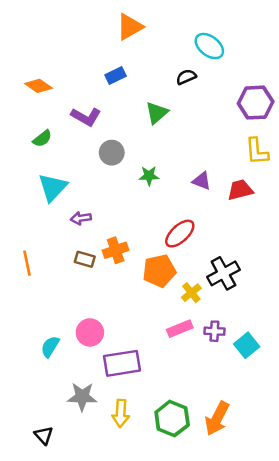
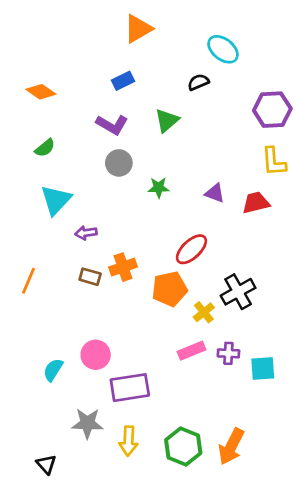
purple L-shape: (86, 117) -> (112, 125), moved
orange line: (27, 263) -> (28, 281), turned 35
cyan square: (247, 345) -> (263, 368), turned 35

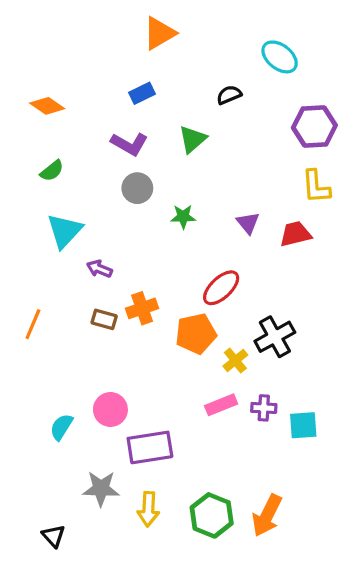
cyan ellipse: (223, 49) -> (280, 57), moved
purple triangle: (215, 193) -> (248, 223), turned 30
purple arrow: (86, 233) -> (99, 269), turned 30

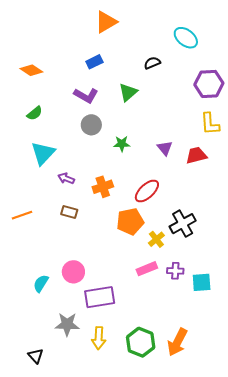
orange cross: (142, 308) -> (103, 187), moved
orange line: (33, 324) -> (22, 215), turned 48

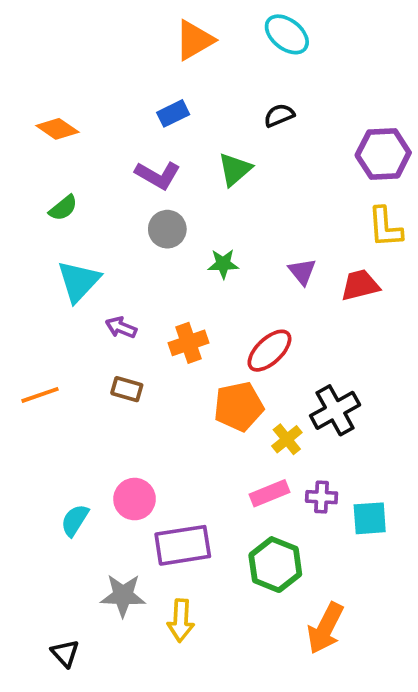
cyan ellipse: (186, 38) -> (287, 34), moved
green hexagon: (141, 342) -> (275, 565), moved

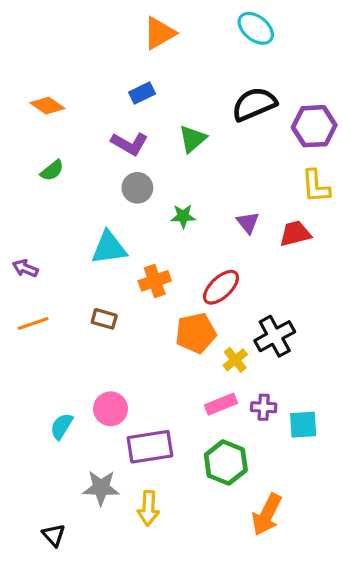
cyan ellipse: (287, 34) -> (256, 28), moved
black semicircle: (279, 115) -> (254, 104), moved, size x1.8
cyan triangle: (79, 281) -> (109, 248), moved, turned 39
purple arrow: (121, 327) -> (25, 268), moved

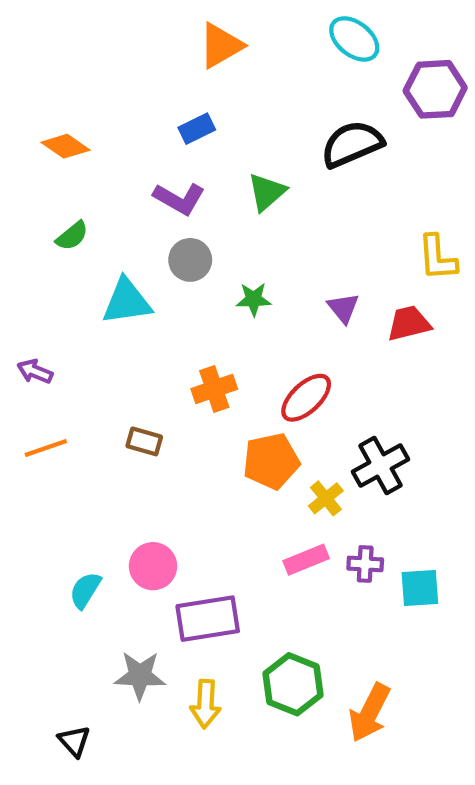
purple hexagon: (314, 126) -> (435, 89), moved
cyan triangle: (109, 248) -> (127, 301), moved
green hexagon: (226, 463) -> (293, 684), moved

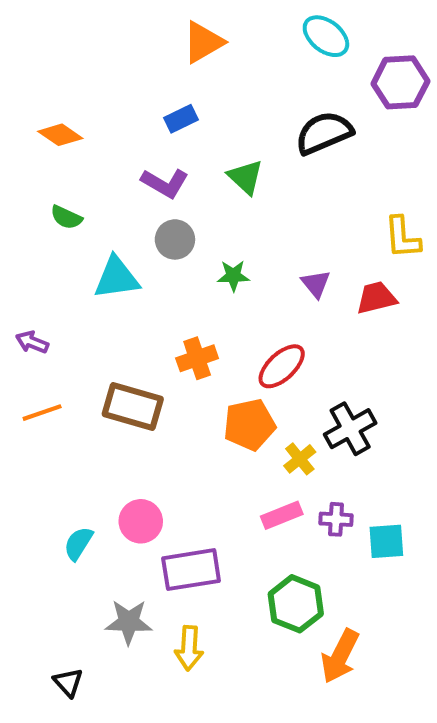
green triangle: (267, 192) -> (245, 177), turned -36
green semicircle: (72, 236) -> (66, 217), turned 64
brown rectangle: (144, 441) -> (133, 407), size x1.8
green hexagon: (293, 684) -> (296, 604), moved

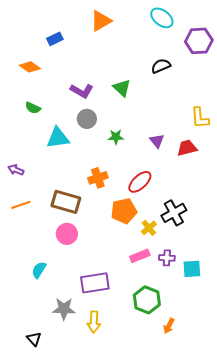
blue rectangle: (181, 119) -> (55, 39), moved
black semicircle: (324, 133) -> (161, 66), size x0.7
pink circle: (141, 521) -> (67, 234), moved
orange arrow: (340, 656) -> (169, 326), size x0.6

